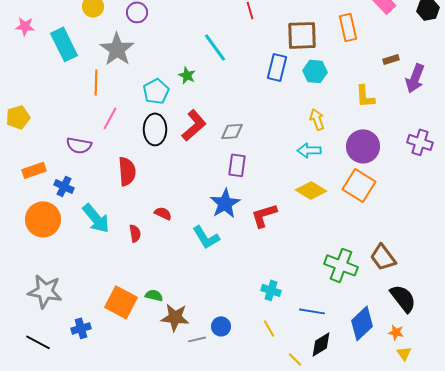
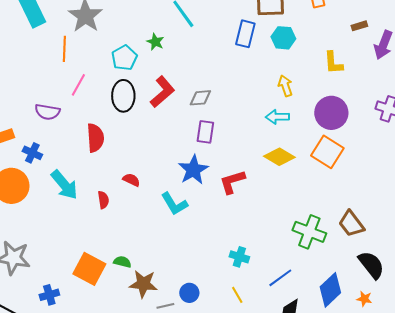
blue line: (312, 311) -> (280, 278), turned -45

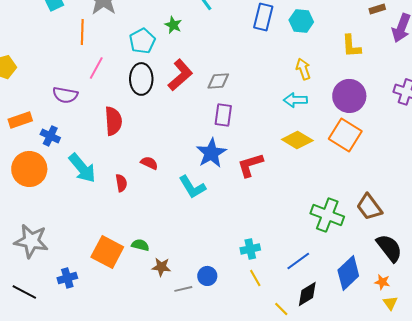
cyan cross: (239, 257) -> (250, 249), moved, turned -30
brown star: (143, 284) -> (161, 267), size x0.7

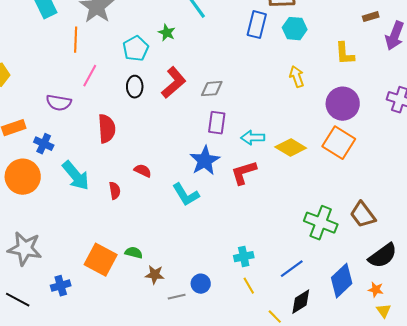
black ellipse: (141, 79) -> (135, 87), size x0.7
cyan arrow: (295, 100) -> (253, 138), moved
black semicircle: (389, 248) -> (383, 256), turned 92

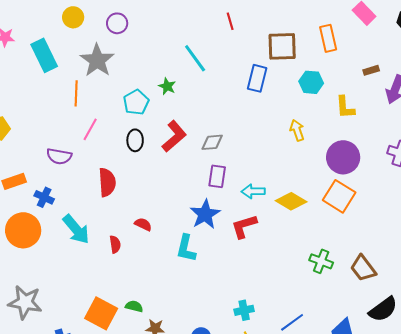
cyan hexagon: (295, 29) -> (311, 82), moved
cyan L-shape: (186, 195) -> (186, 248), turned 44
green cross: (321, 223) -> (321, 261), moved, size x0.7

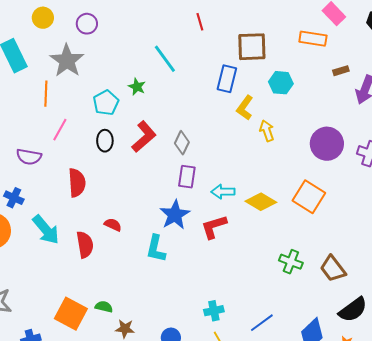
orange rectangle: (328, 38) -> (313, 39), moved, turned -68
yellow L-shape: (345, 107) -> (245, 108), moved, turned 40
gray diamond: (212, 142) -> (182, 143), turned -60
purple circle: (343, 157) -> (327, 144), moved
red semicircle: (115, 244) -> (85, 245), size x1.5

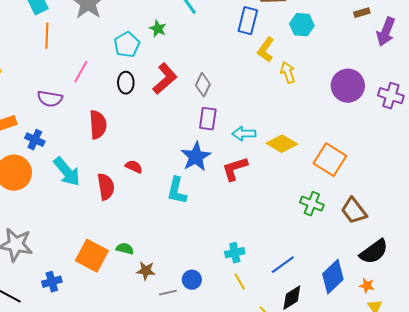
orange line: (46, 94) -> (47, 36), moved
orange square: (309, 197) -> (330, 160), moved

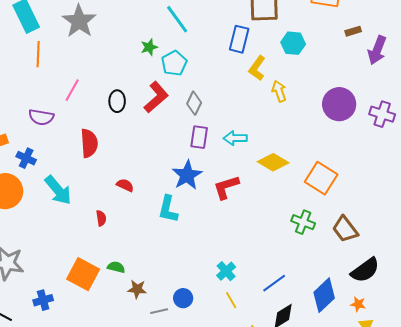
green star: (158, 29) -> (149, 47), turned 30
cyan pentagon: (127, 45) -> (174, 63), moved
cyan arrow: (244, 134) -> (235, 138), moved
red semicircle: (106, 187) -> (101, 218), moved, size x0.6
cyan cross: (235, 253) -> (226, 271), turned -30

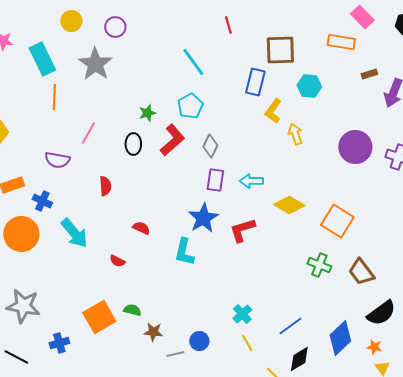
green star: (149, 47) -> (147, 113), moved
red semicircle: (89, 143) -> (105, 186), size x0.7
red semicircle: (101, 218) -> (117, 261), turned 126
orange square: (83, 274) -> (99, 317), turned 32

